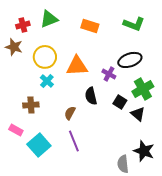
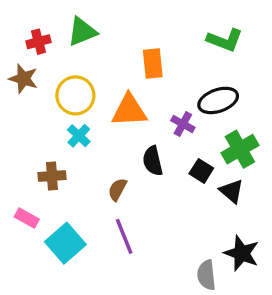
orange rectangle: (90, 26) -> (153, 64), moved, turned 66

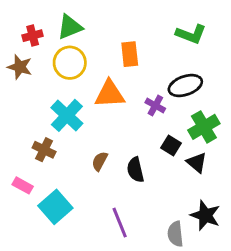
yellow circle: (75, 95) -> (70, 63), moved
cyan cross: (79, 136) -> (67, 115), size x1.6
black semicircle: (153, 161) -> (135, 170), moved
brown cross: (52, 176) -> (44, 150), turned 30
purple line: (124, 236) -> (120, 223), moved

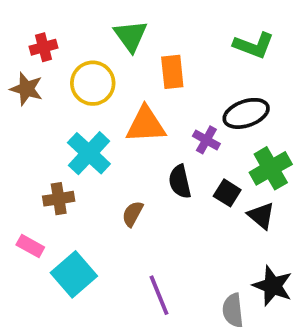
green triangle: (70, 27) -> (131, 36), moved, turned -44
brown cross: (44, 150) -> (59, 199), turned -35
black semicircle: (135, 170) -> (180, 182), moved

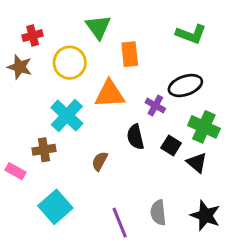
green cross: (271, 168) -> (204, 127), turned -36
pink rectangle: (30, 246) -> (15, 171), moved
gray semicircle: (233, 310) -> (158, 213), moved

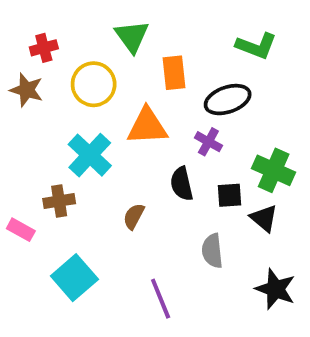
black ellipse: (185, 85) -> (228, 100), moved
black square: (171, 145) -> (230, 195), turned -36
gray semicircle: (158, 213) -> (212, 251), moved

